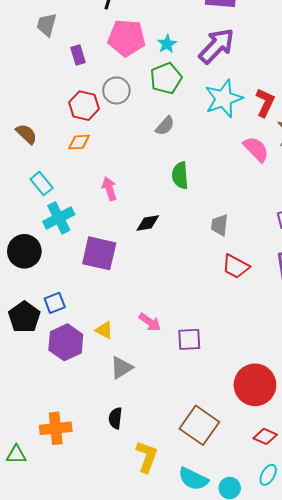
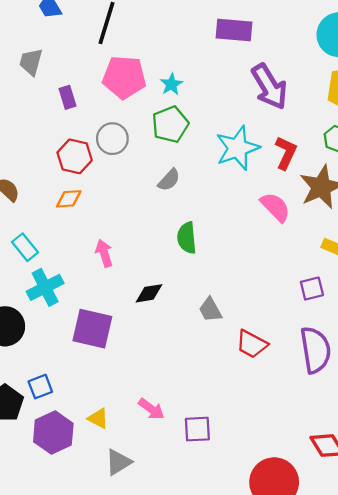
purple arrow: (217, 46) -> (269, 87), moved, turned 105
gray trapezoid: (220, 225) -> (210, 310), moved, turned -35

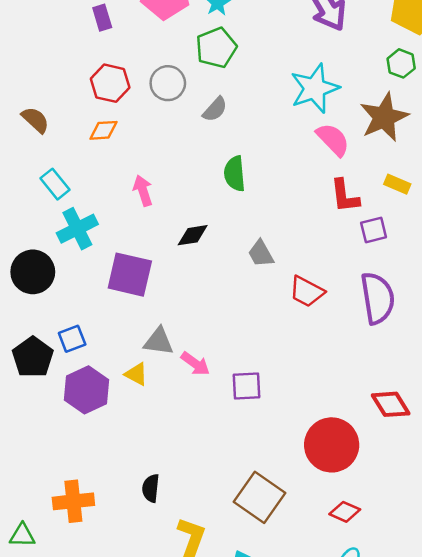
gray circle: (112, 139) -> (168, 83), moved
cyan star: (238, 148) -> (315, 88), moved
red L-shape: (286, 153) -> (345, 196), moved, turned 148
gray triangle: (118, 462) -> (159, 341), moved, turned 40

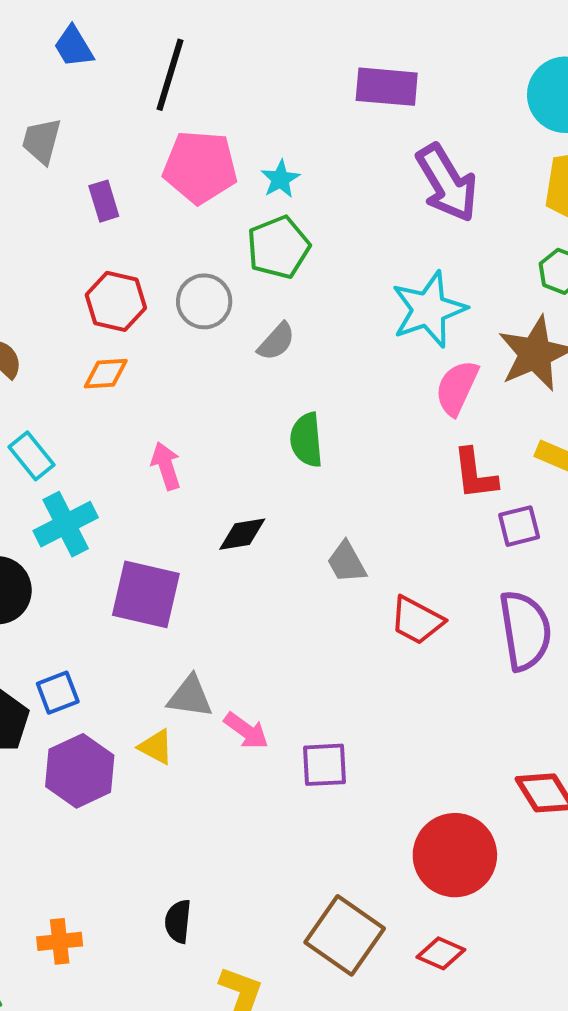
pink semicircle: (333, 140) -> (457, 388), turned -111
orange cross: (73, 501) -> (60, 941), size x0.7
red diamond: (345, 512) -> (441, 953), moved

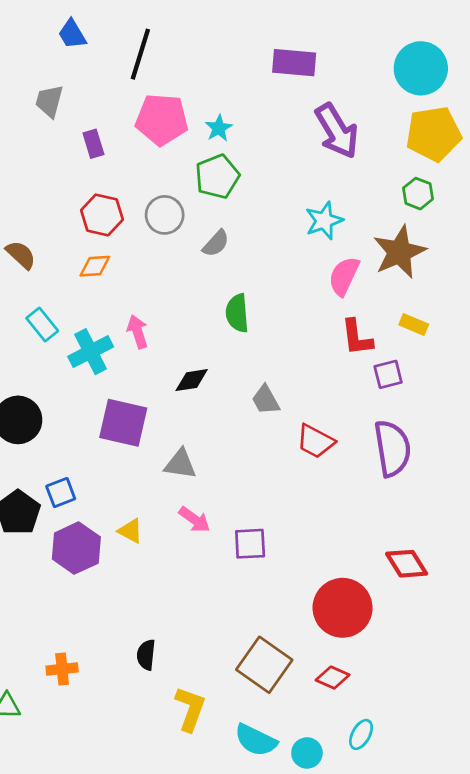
cyan star: (429, 309) -> (324, 221), size x0.7
cyan cross: (66, 524) -> (91, 352), moved
gray triangle: (190, 697) -> (180, 464), moved

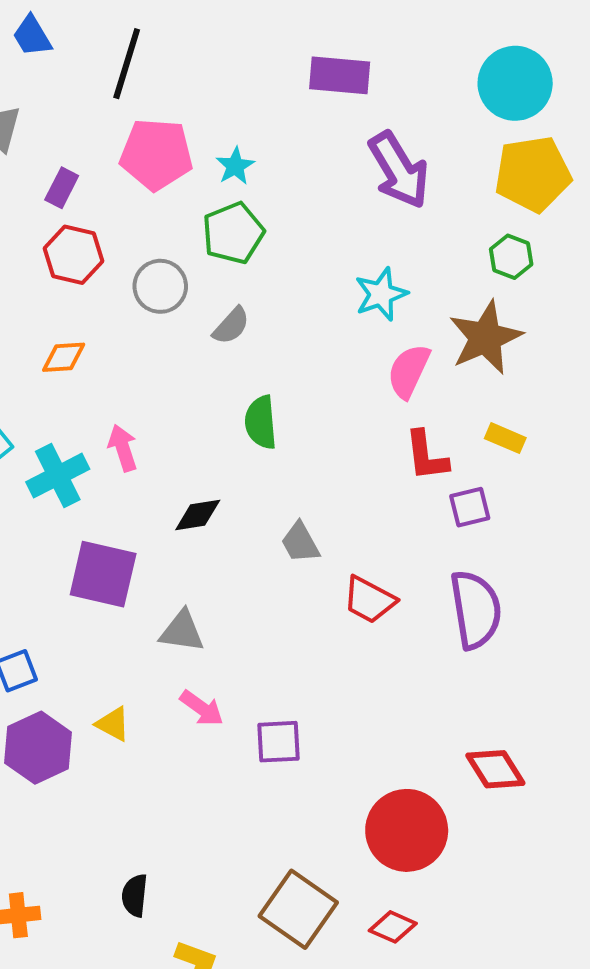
purple rectangle: (93, 144) -> (62, 188), turned 44
red hexagon: (102, 215) -> (74, 255), moved

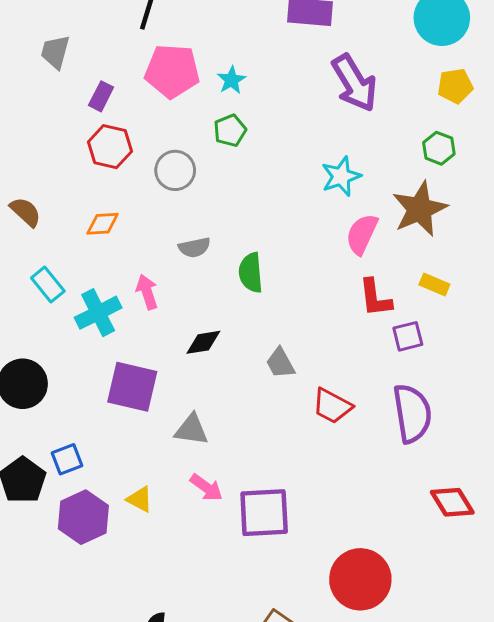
yellow pentagon: (533, 174) -> (455, 86), size x0.6
green pentagon: (233, 233) -> (230, 130), size x0.7
gray semicircle: (231, 326) -> (194, 247), moved, turned 36
purple square: (279, 742) -> (264, 513), size x1.5
red diamond: (495, 769) -> (452, 502), moved

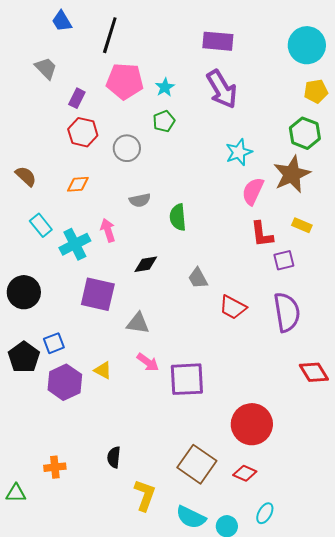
gray trapezoid: (55, 52) -> (46, 68), turned 120
purple arrow: (354, 83) -> (222, 89), moved
green hexagon: (439, 148) -> (305, 133), size x1.4

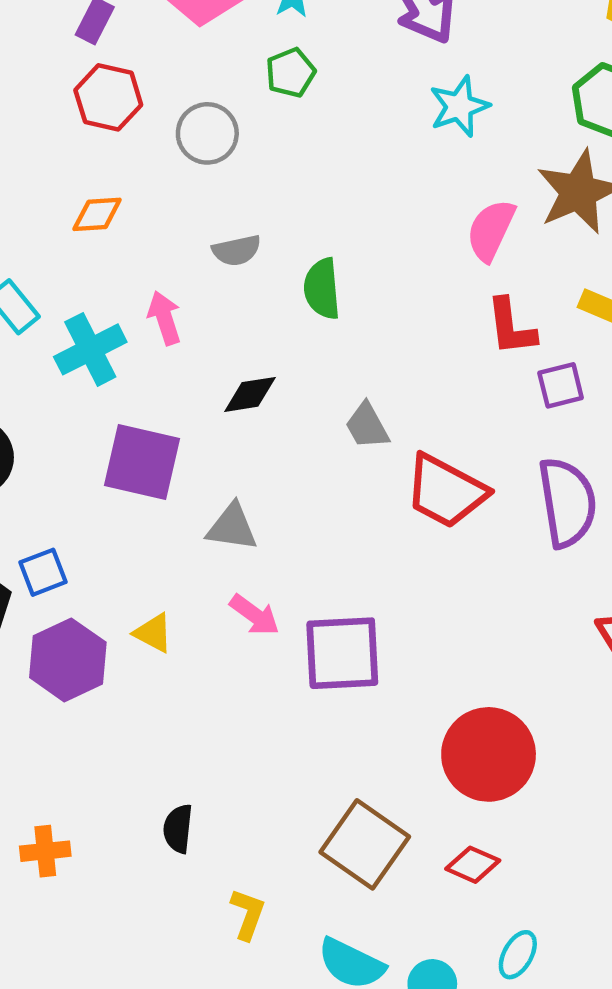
cyan star: (239, 152) -> (459, 106), moved
red trapezoid: (233, 307) -> (446, 491), size x1.4
yellow L-shape: (145, 495) -> (248, 914), size x0.7

